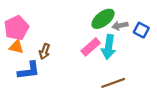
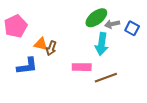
orange triangle: (16, 47) -> (41, 44), moved
pink rectangle: (91, 47) -> (82, 67), moved, turned 42
brown arrow: (45, 51) -> (51, 48), moved

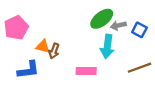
brown line: (106, 78) -> (139, 68), moved

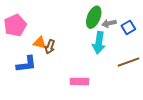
green ellipse: (102, 19) -> (94, 17), turned -30
blue square: (139, 30) -> (128, 27), turned 32
pink rectangle: (86, 71) -> (79, 81), moved

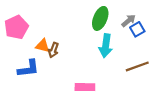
gray arrow: (109, 23) -> (129, 21), moved, turned 152

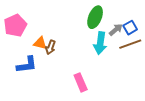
gray arrow: (129, 21) -> (116, 30), moved
brown line: (137, 66) -> (130, 44), moved
pink rectangle: (85, 87) -> (81, 82), turned 66

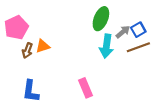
orange triangle: (40, 43) -> (43, 46), turned -32
brown arrow: (51, 47) -> (27, 51), moved
blue L-shape: (27, 65) -> (31, 91), moved, turned 105

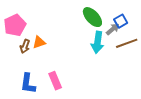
green ellipse: (101, 19) -> (92, 17), turned -65
blue square: (138, 30) -> (121, 21), moved
pink rectangle: (86, 88) -> (55, 81), moved

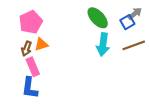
pink pentagon: (15, 25) -> (31, 22), moved
gray arrow: (113, 29) -> (135, 14), moved
pink rectangle: (55, 81) -> (33, 67), moved

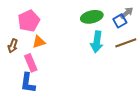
green ellipse: (98, 18) -> (92, 17), turned -60
brown arrow: (26, 49) -> (13, 46), moved

